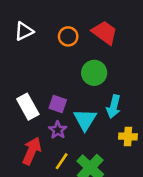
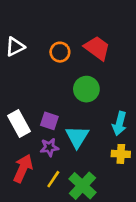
cyan arrow: (114, 107) -> (119, 123), moved
purple star: (58, 130) -> (49, 147), turned 30

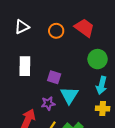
green circle: (86, 89) -> (98, 59), moved
purple square: (49, 121) -> (54, 77), moved
white rectangle: (19, 123) -> (25, 66), moved, turned 30

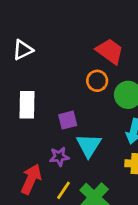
orange circle: (56, 31) -> (97, 81), moved
purple square: (54, 77) -> (68, 120), turned -32

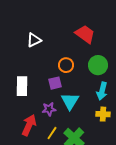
white triangle: (23, 50) -> (34, 40), moved
orange circle: (97, 81) -> (66, 65), moved
white rectangle: (27, 105) -> (22, 86), moved

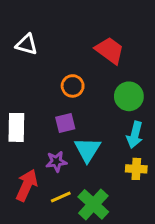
white triangle: (34, 40) -> (27, 44), moved, turned 42
orange circle: (66, 65) -> (73, 86), moved
yellow line: (52, 133) -> (61, 197), turned 32

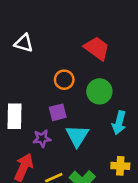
green circle: (129, 96) -> (99, 91), moved
purple star: (56, 161) -> (42, 138), moved
yellow cross: (136, 169) -> (120, 166), moved

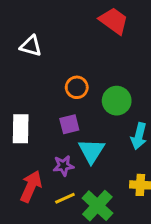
red trapezoid: (97, 48) -> (114, 21), moved
purple star: (42, 138) -> (63, 166), moved

